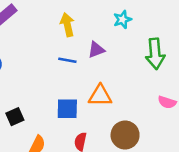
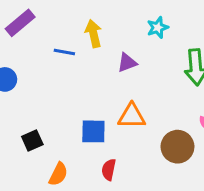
blue line: (67, 60) -> (64, 52), moved
brown circle: (125, 135) -> (177, 147), moved

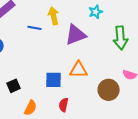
purple triangle: (127, 63) -> (76, 35), size x1.6

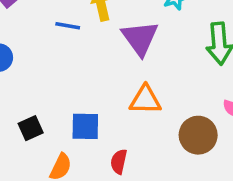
purple triangle: (76, 35) -> (140, 38), turned -45
blue square: (54, 80) -> (85, 126), moved

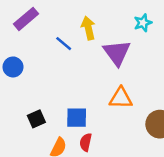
blue line: (68, 26) -> (64, 44), turned 30
red semicircle: (119, 162) -> (86, 142), moved

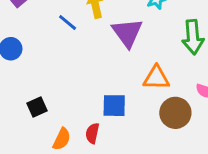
orange triangle: (121, 98) -> (156, 78), moved
blue square: (77, 118) -> (114, 106), moved

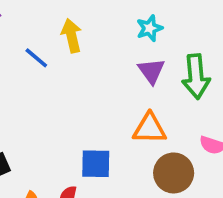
purple triangle: (127, 33) -> (151, 71), moved, size x0.7

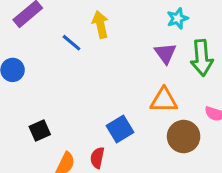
cyan star: (149, 28) -> (178, 18), moved
blue square: (96, 164) -> (120, 129), turned -32

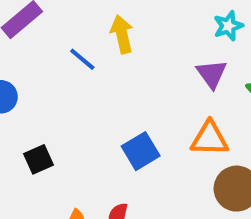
blue square: (120, 129) -> (141, 151), moved
black square: (40, 130) -> (38, 159), moved

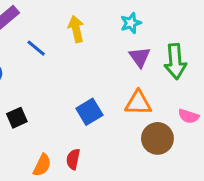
cyan star: (228, 26) -> (131, 23), moved
blue line: (82, 59) -> (36, 48), moved

